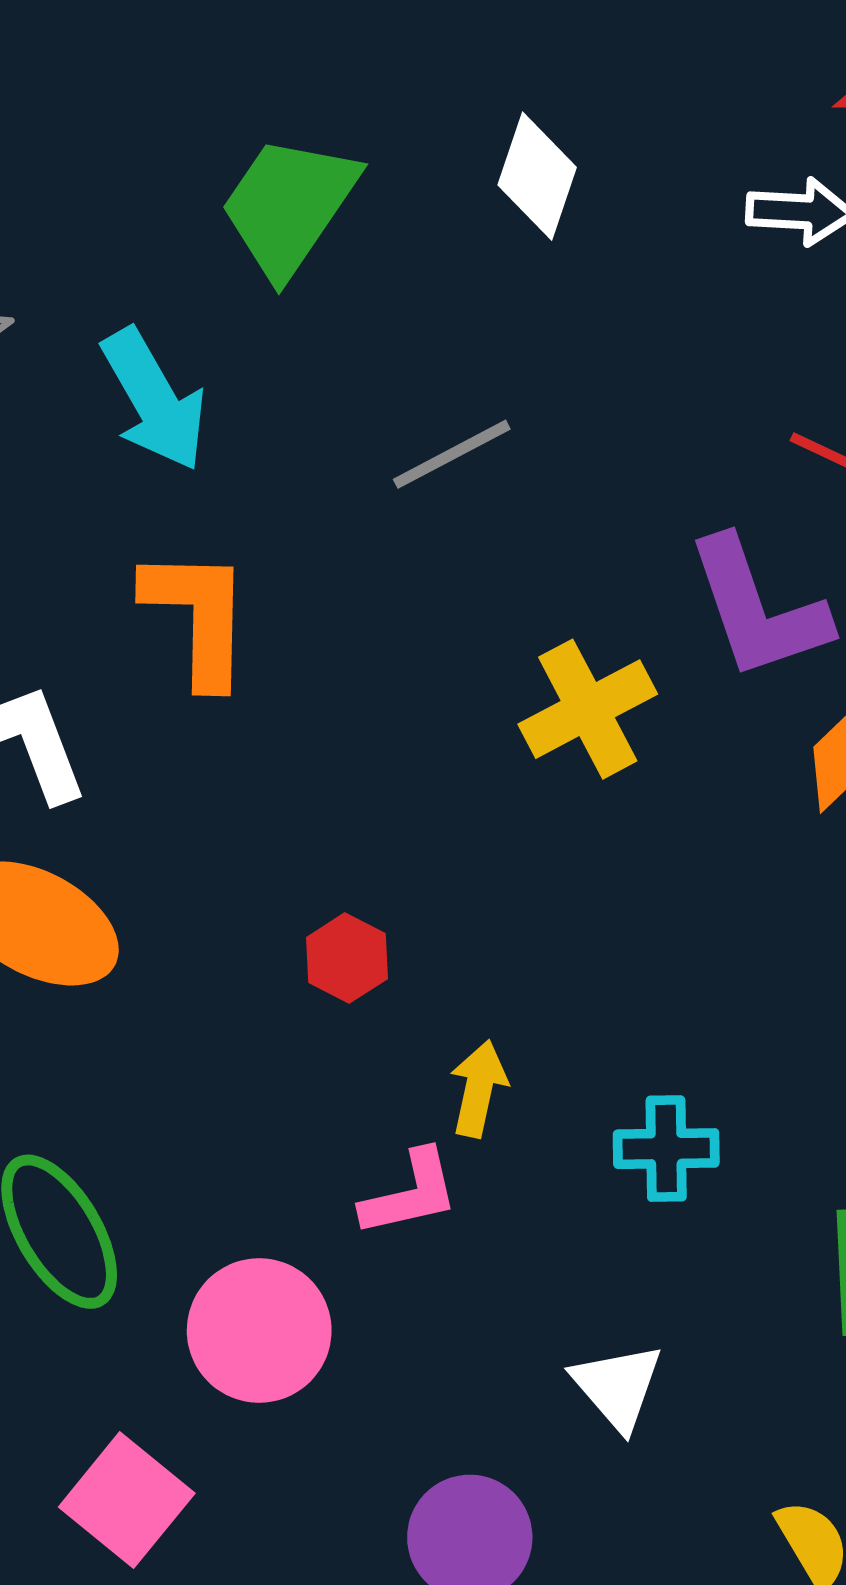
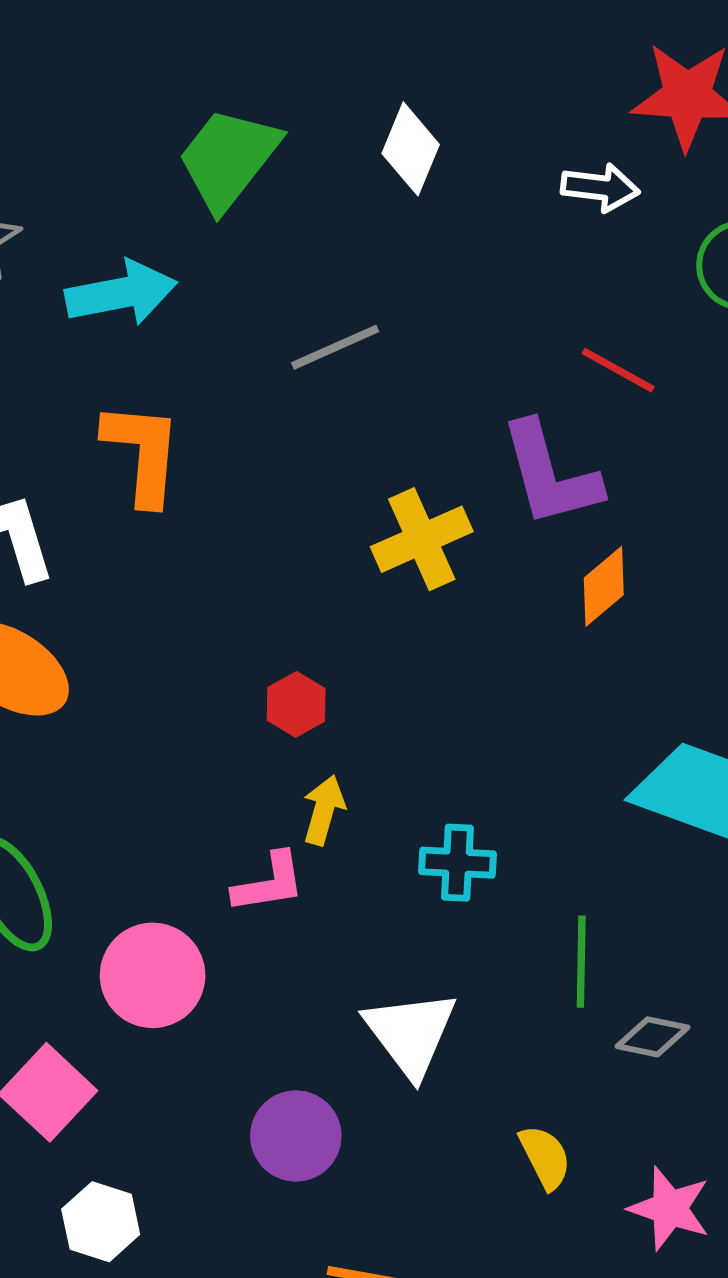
cyan arrow: (154, 400) -> (121, 293), turned -75
red hexagon: (347, 958) -> (296, 704), moved
white triangle: (617, 1387) -> (411, 1033), size x1.4

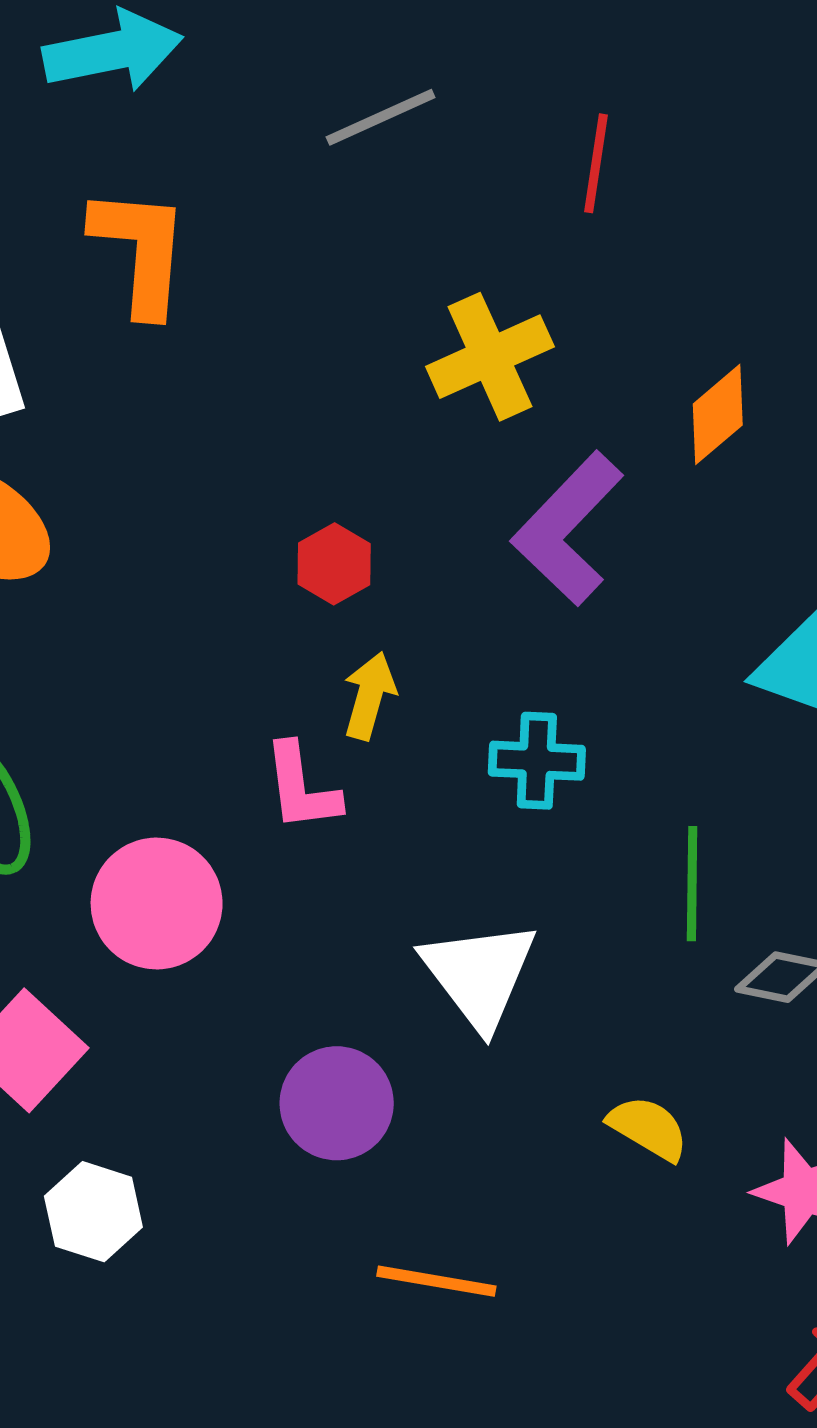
red line: (618, 370) -> (596, 163), moved, turned 70
purple L-shape: (550, 474) -> (568, 529), moved, turned 59
pink L-shape: (269, 883) -> (301, 787), turned 92
yellow semicircle: (545, 1157) -> (648, 1128), turned -32

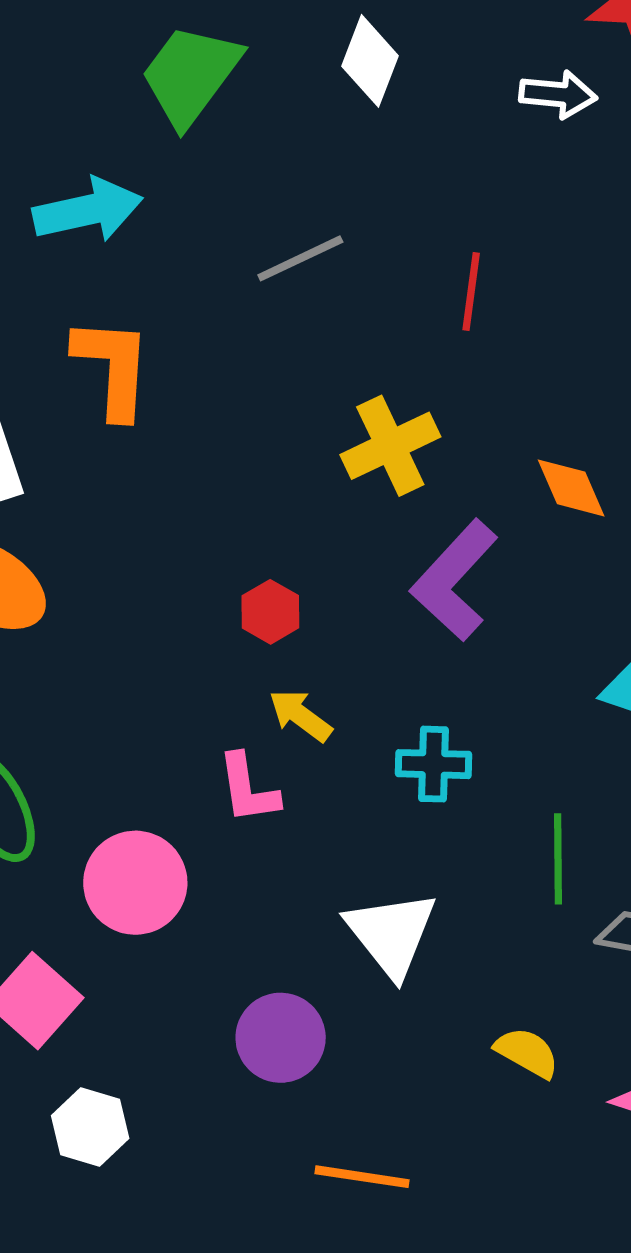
orange diamond: (718, 414) -> (571, 488), turned -72
yellow arrow: (369, 696) -> (300, 715), turned -68

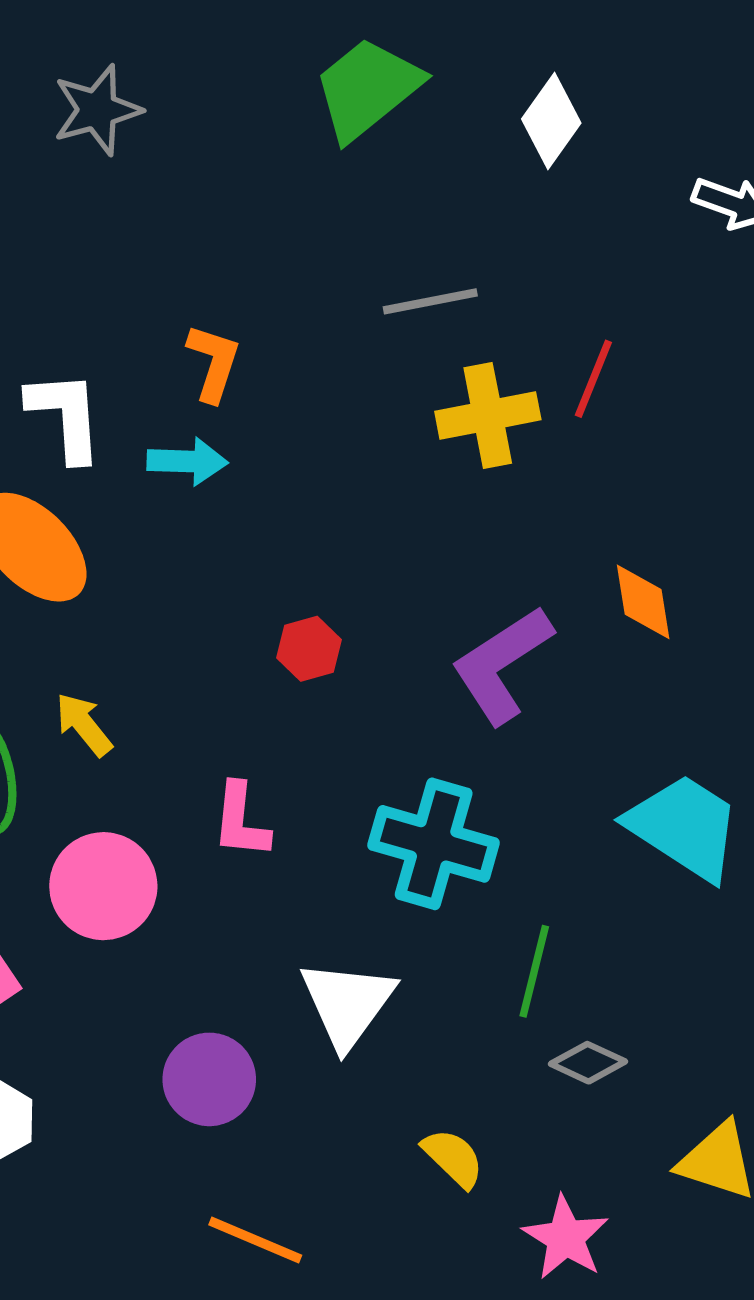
cyan arrow: (88, 210) -> (187, 461), moved, size x0.7
orange L-shape: (113, 368) -> (214, 363), size x0.7
yellow cross: (390, 446) -> (488, 416), moved
yellow arrow: (300, 715) -> (84, 724), moved
cyan cross: (433, 764) -> (434, 844), size x1.6

